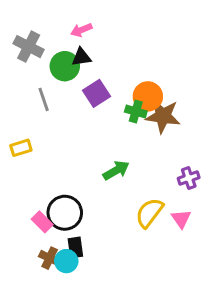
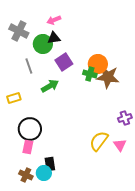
green arrow: (116, 170) -> (50, 86), moved
black circle: (65, 213) -> (30, 129), moved
pink rectangle: (42, 222) -> (28, 147), turned 56
brown cross: (50, 258) -> (26, 175), moved

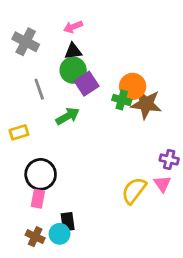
green circle: (43, 44) -> (73, 70), moved
purple cross: (125, 118) -> (169, 159), turned 32
pink triangle: (120, 145) -> (162, 184), moved

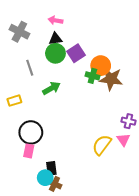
pink arrow: (73, 27) -> (55, 20), turned 32
purple square: (87, 84) -> (76, 53), moved
brown cross: (35, 237) -> (54, 184), moved

